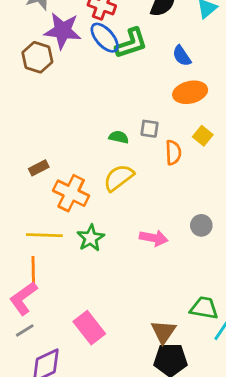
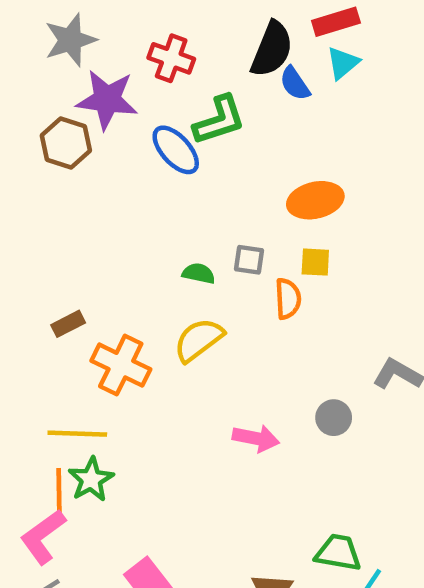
blue ellipse: (105, 38) -> (176, 150), moved
blue semicircle: (182, 56) -> (295, 84), moved
yellow square: (203, 136) -> (315, 262), moved, turned -36
green star: (91, 238) -> (91, 479), moved

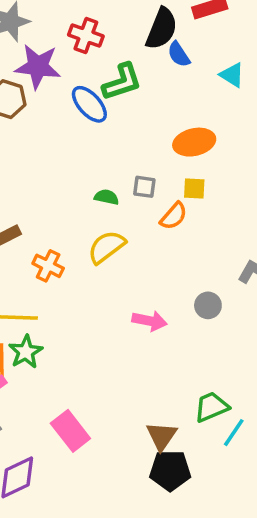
cyan triangle: (343, 63) -> (232, 75), moved, turned -48
orange semicircle: (288, 299) -> (174, 216), turned 44
orange cross: (121, 365) -> (48, 266), size x0.7
green trapezoid: (338, 553) -> (211, 407), turned -33

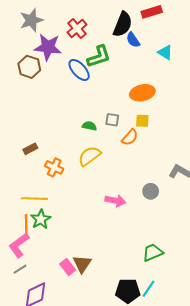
red cross: (86, 35) -> (77, 28), turned 30
pink rectangle: (70, 431) -> (68, 267), size x0.7
cyan line: (234, 433) -> (149, 289), moved
brown triangle: (162, 436) -> (82, 264), moved

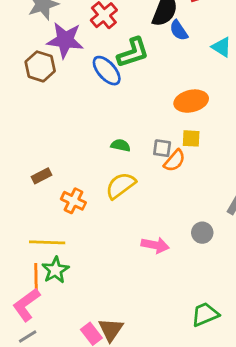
gray square: (112, 120) -> (162, 148), moved

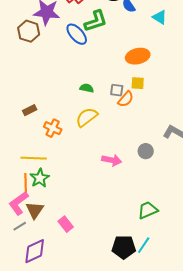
brown triangle: (111, 330) -> (35, 210), moved

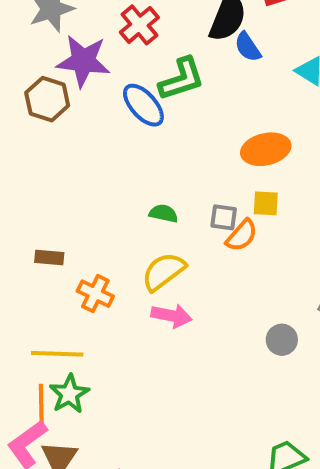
brown rectangle: (30, 110) -> (49, 258), turned 32
pink arrow: (112, 160) -> (172, 316), moved

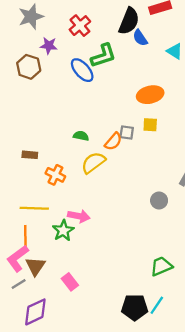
purple star: (83, 61) -> (49, 46), size x0.6
green semicircle: (163, 213) -> (81, 136), moved
orange semicircle: (242, 235) -> (113, 141), moved
pink arrow: (172, 316) -> (79, 216), moved
green star: (69, 394) -> (63, 231), moved

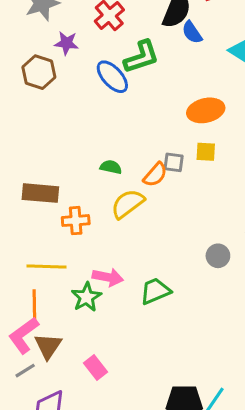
brown rectangle: (30, 155) -> (40, 193), size x1.6
orange cross: (55, 175) -> (76, 221), turned -30
green trapezoid: (161, 266) -> (155, 291), moved

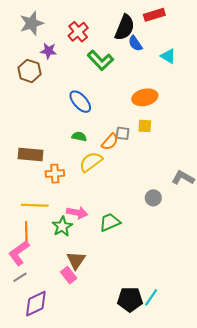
green L-shape: (141, 57) -> (100, 60), turned 65
blue ellipse: (112, 77) -> (80, 102), moved
brown triangle: (48, 346) -> (76, 260), moved

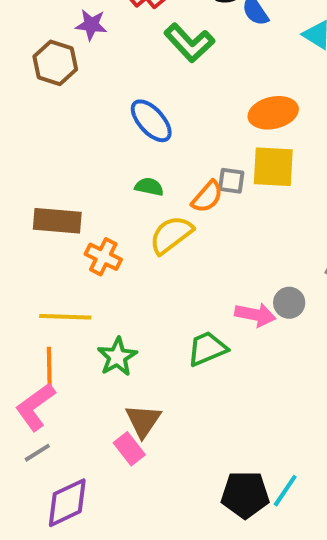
yellow square: (145, 126) -> (273, 167), size x1.6
orange cross: (55, 174) -> (103, 257), turned 30
pink arrow: (77, 213) -> (255, 315), moved

